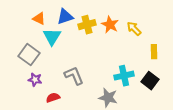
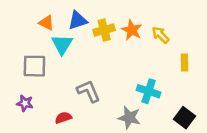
gray square: (29, 55) -> (34, 66), turned -35
cyan cross: (124, 76) -> (149, 91), turned 30
purple star: (35, 80) -> (25, 103), moved
black square: (150, 81) -> (185, 118), moved

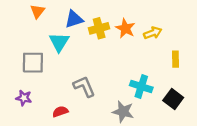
orange triangle: (46, 23) -> (37, 11), moved, turned 42
yellow arrow: (161, 35) -> (153, 33), turned 114
black square: (185, 118) -> (173, 99), moved

